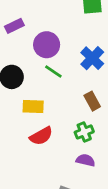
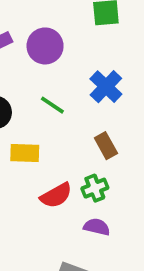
purple circle: (47, 45) -> (45, 46), moved
red semicircle: (41, 136) -> (56, 195), moved

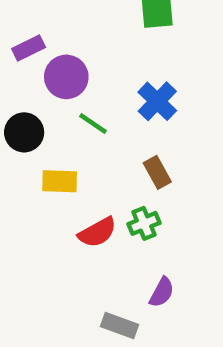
purple circle: (45, 46) -> (66, 77), moved
purple semicircle: (97, 227) -> (162, 292), moved, turned 105

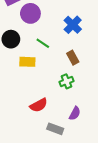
green line: (93, 124) -> (43, 43), moved
red semicircle: (97, 232) -> (39, 105), moved

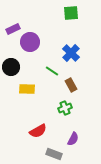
green line: (43, 43) -> (52, 71), moved

